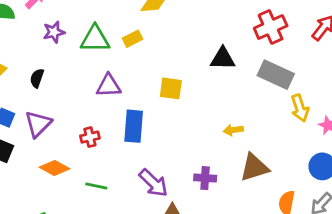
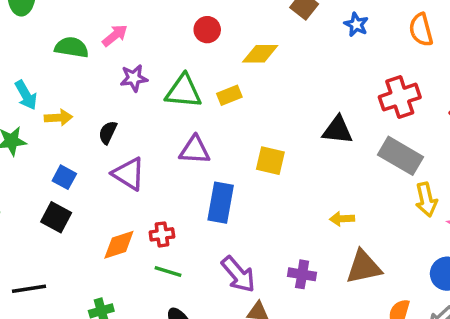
purple triangle: (38, 124) -> (129, 174), moved, turned -48
red cross: (90, 137) -> (162, 234), moved
orange diamond: (55, 168) -> (119, 245), turned -52

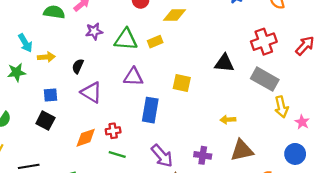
blue square: (64, 177) -> (50, 95), turned -32

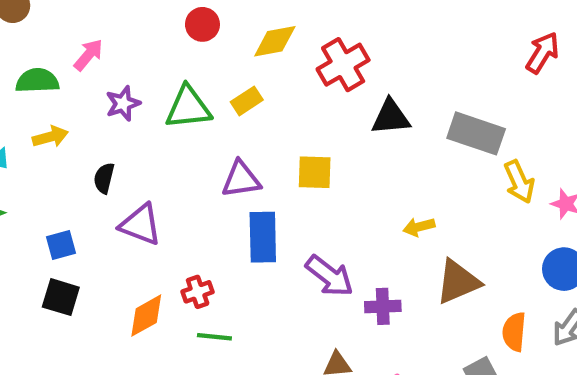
red cross: (264, 42) -> (343, 65), moved
yellow arrow: (46, 57) -> (50, 137), moved
purple triangle: (133, 77) -> (241, 179), moved
purple arrow: (162, 156) -> (329, 276), moved

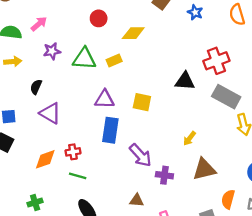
red cross: (343, 65) -> (216, 61), moved
yellow arrow: (419, 227) -> (189, 138), turned -48

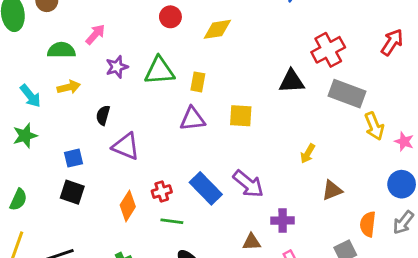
yellow rectangle: (114, 61) -> (198, 82), moved, turned -48
blue rectangle: (110, 130) -> (206, 188), moved, turned -45
orange diamond: (45, 159) -> (128, 206), turned -30
brown triangle: (204, 169) -> (332, 190), size x0.7
purple cross: (164, 175) -> (283, 220), moved

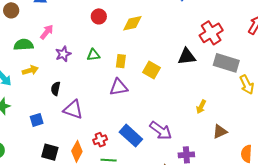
green triangle: (159, 71) -> (93, 55), size x0.6
yellow square: (241, 116) -> (152, 70), moved, turned 30
black square: (72, 192) -> (50, 152), moved

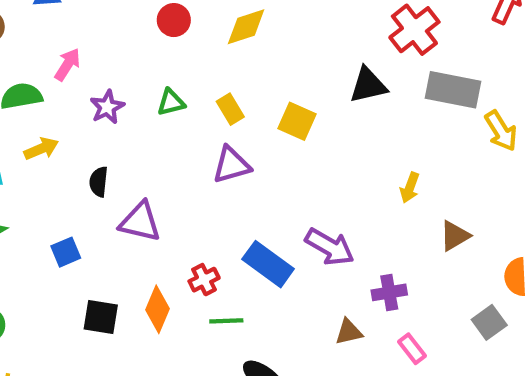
yellow rectangle: (121, 61) -> (230, 109), turned -32

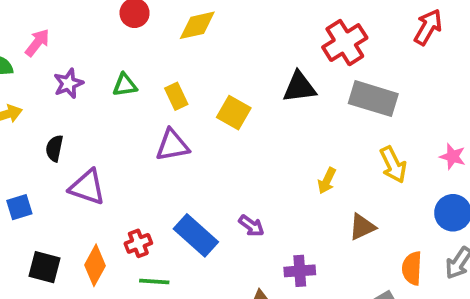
yellow arrow: (501, 131) -> (393, 165), moved
purple arrow: (330, 247) -> (251, 226), size x0.6

